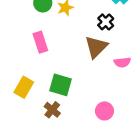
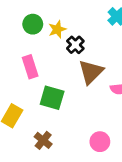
black cross: (106, 22) -> (75, 45), moved
green square: (61, 85) -> (52, 98), moved

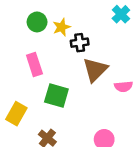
black cross: (75, 45) -> (80, 43), turned 36

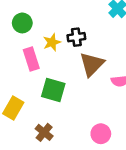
green circle: (37, 22) -> (22, 23), moved
yellow star: (62, 27) -> (52, 42), moved

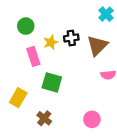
brown triangle: (92, 64) -> (97, 46), moved

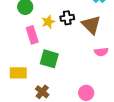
brown triangle: (97, 46) -> (91, 25), turned -30
yellow rectangle: (18, 98) -> (18, 73), turned 60

